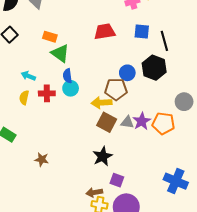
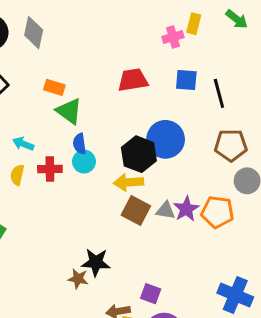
black hexagon: (154, 68) -> (139, 154), moved
blue circle: (127, 73) -> (166, 139), size x1.6
brown pentagon: (116, 89) -> (231, 145), moved
black star: (103, 156) -> (96, 262), moved, turned 30
brown star: (42, 159) -> (78, 279), moved

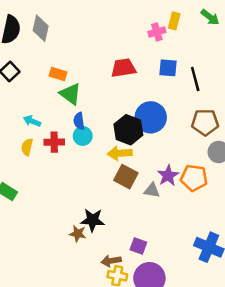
gray triangle: (166, 210) -> (152, 190), moved

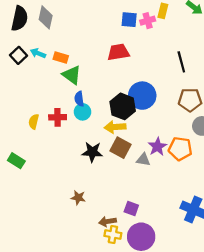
blue square: (168, 68) -> (129, 20), moved
cyan arrow: (32, 121) -> (38, 53), moved
black star: (93, 220) -> (92, 152), moved

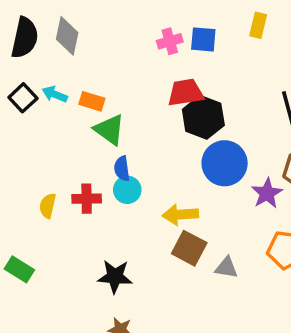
pink cross: (148, 21) -> (170, 41), moved
black hexagon: (123, 106) -> (203, 117), moved
purple star: (157, 147) -> (267, 193), moved
black star: (92, 152) -> (115, 276), moved

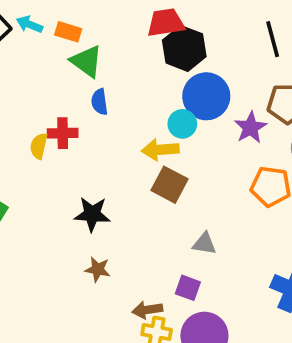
cyan circle: (127, 190) -> (182, 124), moved
yellow semicircle: (48, 206) -> (39, 146), moved
gray triangle: (226, 268) -> (204, 244), moved

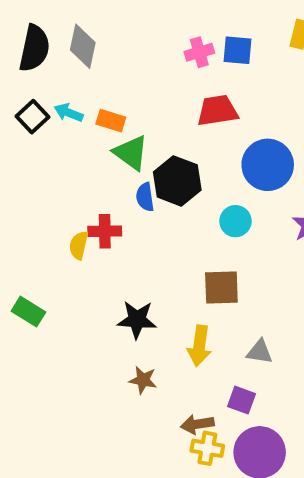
black hexagon: (184, 48) -> (177, 181), moved
blue circle: (206, 96) -> (268, 165), moved
yellow arrow: (160, 150) -> (199, 346), moved, turned -78
brown square: (169, 185) -> (221, 287), turned -30

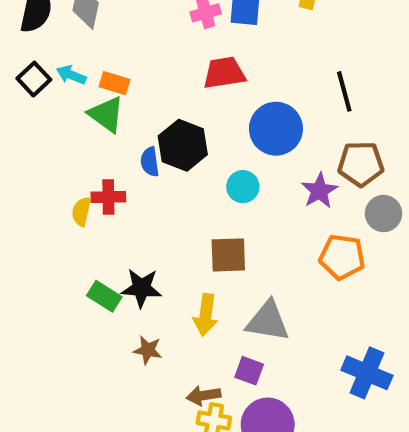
green triangle: (131, 153) -> (106, 114), moved
green rectangle: (28, 312) -> (104, 296), moved
gray triangle: (260, 352) -> (268, 321), size x1.6

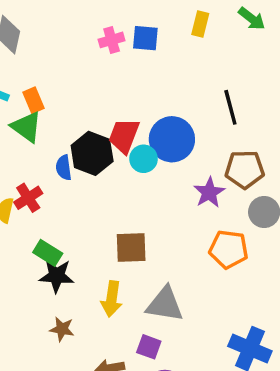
red trapezoid: (224, 73) -> (124, 136), moved, turned -60
orange rectangle: (115, 83) -> (34, 100), turned 50
cyan circle: (243, 187) -> (144, 159), moved
red cross: (108, 197) -> (28, 198), turned -32
green rectangle: (104, 296) -> (48, 253), moved

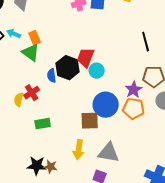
blue circle: (172, 139) -> (106, 105), moved
orange pentagon: (229, 249) -> (134, 109), moved
green rectangle: (48, 253) -> (43, 124), turned -42
black star: (57, 276) -> (37, 166), moved

